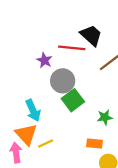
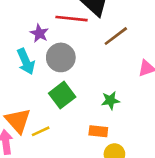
green square: (73, 100) -> (62, 95), moved
cyan arrow: (33, 110) -> (26, 62), moved

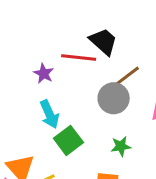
gray circle: (61, 57) -> (114, 98), moved
cyan arrow: (26, 62) -> (49, 114), moved

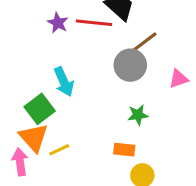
purple star: (44, 74) -> (58, 23), moved
green square: (68, 140) -> (40, 109), moved

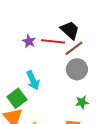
brown line: (144, 42) -> (74, 48), moved

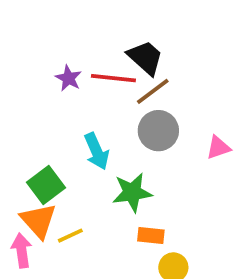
cyan arrow: (33, 80) -> (97, 151), moved
green star: (82, 102) -> (132, 192), moved, size x1.5

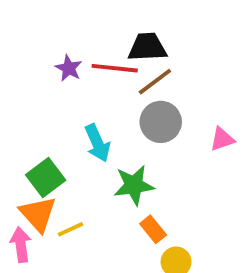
black trapezoid: (145, 58) -> (147, 47), turned -45
orange rectangle: (151, 236) -> (153, 229), turned 45

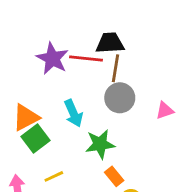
purple star: (69, 68) -> (52, 59), size x1.6
brown line: (155, 82) -> (116, 68), turned -44
orange triangle: (38, 214) -> (26, 117), moved, turned 44

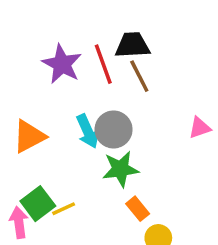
red line: (86, 59) -> (103, 64), turned 64
brown line: (116, 68) -> (139, 76), turned -36
gray circle: (120, 98) -> (114, 129), moved
green square: (36, 139) -> (38, 204), moved

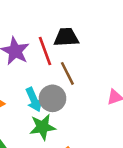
brown line: (139, 76) -> (67, 73), moved
green star: (120, 169) -> (43, 127), moved

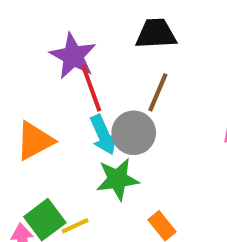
red line: (45, 51) -> (91, 88), moved
brown line: (67, 73) -> (158, 92), turned 50

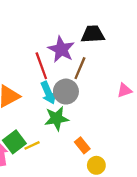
black trapezoid: (156, 34) -> (93, 34), moved
purple star: (73, 56) -> (61, 49), moved

